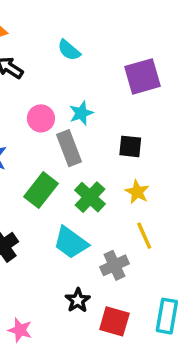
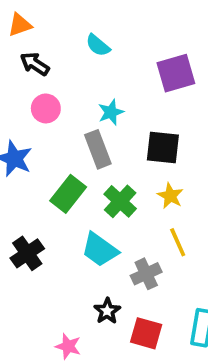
pink circle: (41, 118) -> (46, 108), moved
black square: (130, 146) -> (163, 147), size x1.4
pink star: (20, 330) -> (68, 346), moved

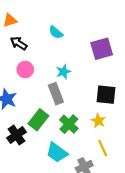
black square: (163, 147) -> (106, 95), moved
black cross: (27, 253) -> (16, 135), moved

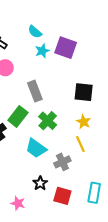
purple square: (102, 49) -> (66, 48), moved, turned 35
cyan star: (63, 72) -> (42, 51), moved
yellow star: (98, 121) -> (84, 122), moved

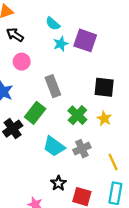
green cross: (48, 121) -> (77, 115), moved
yellow line: (80, 144) -> (113, 162), moved
gray cross: (62, 162) -> (82, 149), moved

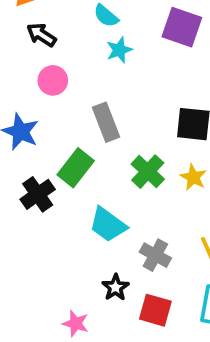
purple square: (85, 40) -> (182, 27), moved
gray cross: (82, 149) -> (155, 255), moved, turned -36

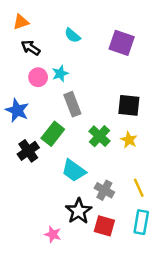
cyan star: (119, 50) -> (60, 74), moved
black star: (115, 287) -> (79, 211), size x1.5

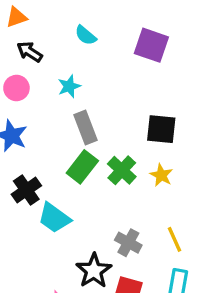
pink circle: (38, 77) -> (16, 88), moved
green rectangle: (53, 134) -> (82, 167), moved
cyan trapezoid: (74, 171) -> (54, 218), moved

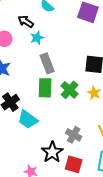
black arrow: (30, 52) -> (26, 21), moved
green rectangle: (82, 167) -> (45, 88), turned -36

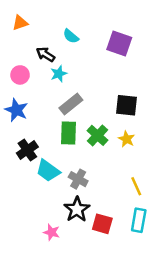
gray rectangle: (47, 63) -> (71, 104), turned 72
gray cross: (74, 135) -> (78, 179), moved

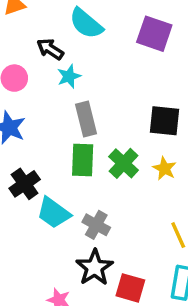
cyan semicircle: (71, 36) -> (86, 23), size x1.5
gray rectangle: (71, 104) -> (86, 119), turned -65

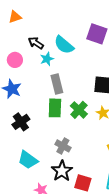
cyan semicircle: (86, 23) -> (64, 45), moved
cyan trapezoid: (54, 213) -> (28, 160), moved

